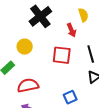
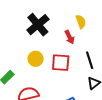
yellow circle: (25, 47) -> (36, 59), moved

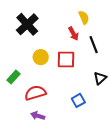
black cross: (38, 25) -> (27, 24), moved
black line: (90, 60) -> (94, 45), moved

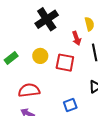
black cross: (27, 24) -> (47, 19), moved
green rectangle: (14, 77) -> (11, 58), moved

